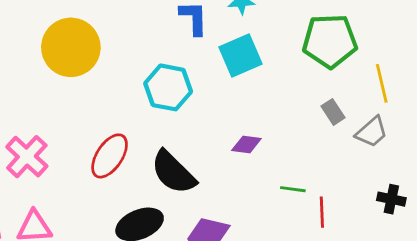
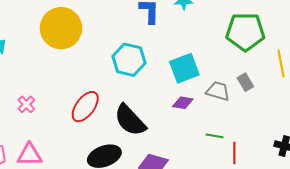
cyan square: (241, 55) -> (184, 68), moved
gray trapezoid: (372, 132) -> (218, 91), moved, turned -125
pink cross: (27, 157) -> (26, 104), size x0.6

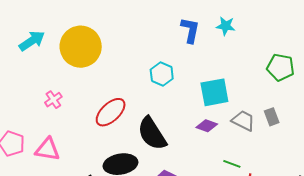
yellow circle: (61, 28) -> (81, 47), moved
green pentagon: (245, 32) -> (281, 67), size x0.7
cyan hexagon: (129, 60) -> (162, 74), size x0.7

